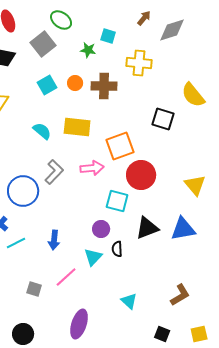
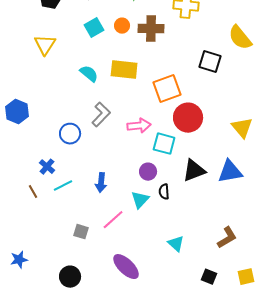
pink arrow: (92, 168) -> (139, 126), moved
blue circle: (23, 191) -> (70, 134), size x0.7
purple ellipse: (79, 324) -> (126, 267), turned -64

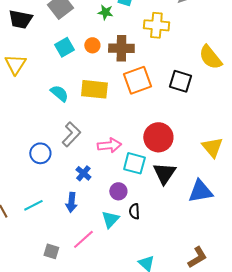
orange square: (167, 89) -> (137, 80), moved
blue cross: (47, 167) -> (83, 173), moved
black triangle: (194, 171) -> (164, 173), moved, turned -35

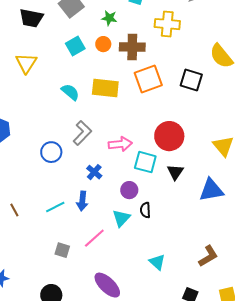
green star: (105, 12) -> (109, 18), moved
black triangle: (164, 173) -> (175, 172), size x0.7
cyan line: (33, 205) -> (55, 207), moved

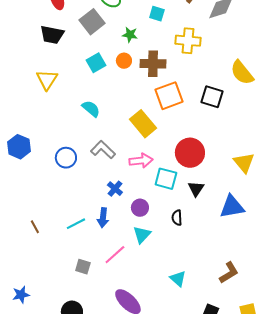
yellow rectangle: (105, 88) -> (143, 124), moved, turned 44
gray L-shape: (82, 133) -> (103, 150), turned -90
blue circle: (51, 152) -> (66, 158), moved
purple circle: (129, 190) -> (140, 208), moved
black semicircle: (145, 210) -> (177, 218), moved

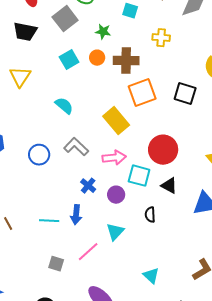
yellow cross: (188, 41) -> (161, 38), size x0.7
black triangle: (196, 189) -> (169, 186), turned -36
purple circle: (140, 208) -> (116, 195), moved
cyan line: (76, 224) -> (49, 221), turned 30

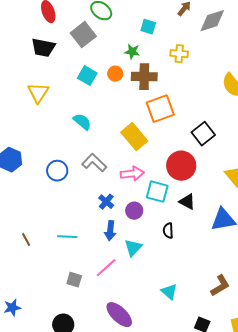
green star: (103, 32) -> (132, 52), moved
cyan square: (69, 60) -> (87, 76), turned -30
black square: (185, 94) -> (203, 134), moved, turned 35
blue arrow: (76, 215) -> (110, 231), moved

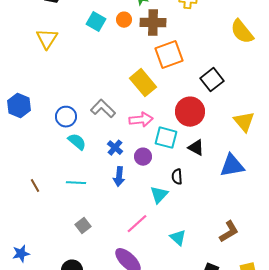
cyan semicircle: (82, 122) -> (77, 142), moved
cyan triangle: (133, 248) -> (159, 195), moved
pink line: (106, 268) -> (137, 224), moved
gray square: (74, 280) -> (83, 226), turned 35

